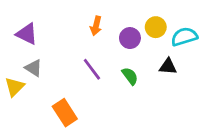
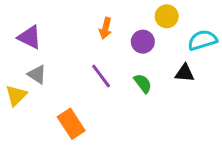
yellow circle: (156, 27) -> (167, 16), moved

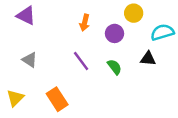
purple triangle: (29, 37) -> (26, 16), moved
yellow triangle: (16, 95) -> (15, 98), moved

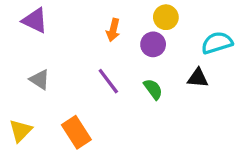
yellow circle: (134, 13) -> (166, 17), moved

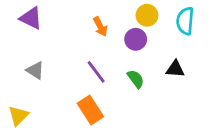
orange arrow: (113, 30) -> (100, 27), turned -42
cyan semicircle: (217, 43) -> (185, 21), moved, turned -68
orange rectangle: (76, 132) -> (90, 110), moved

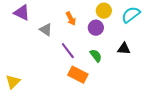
cyan semicircle: (185, 21) -> (131, 15), turned 48
gray triangle: (35, 70) -> (46, 30), moved
orange rectangle: (90, 110) -> (78, 75), moved, turned -30

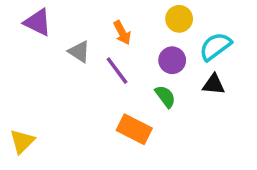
cyan semicircle: (131, 15) -> (215, 46), moved
purple circle: (96, 28) -> (172, 60), moved
purple line: (68, 51) -> (117, 71), moved

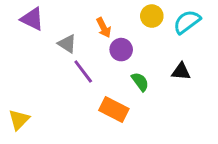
cyan semicircle: (215, 46) -> (187, 22), moved
purple circle: (172, 60) -> (121, 50), moved
purple line: (117, 71) -> (83, 71), moved

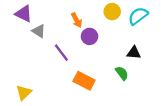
gray triangle: (67, 44) -> (39, 31), moved
green semicircle: (140, 82) -> (122, 73), moved
yellow triangle: (19, 120) -> (24, 93), moved

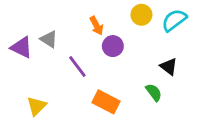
purple triangle: (24, 14) -> (22, 47), moved
black triangle: (134, 53) -> (169, 67), turned 32
yellow triangle: (24, 93) -> (37, 106), moved

